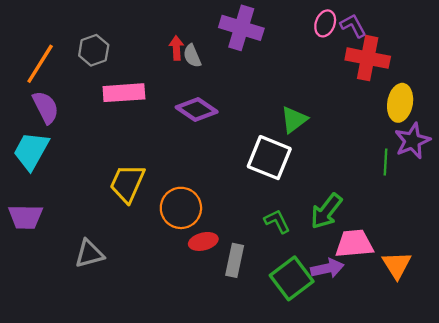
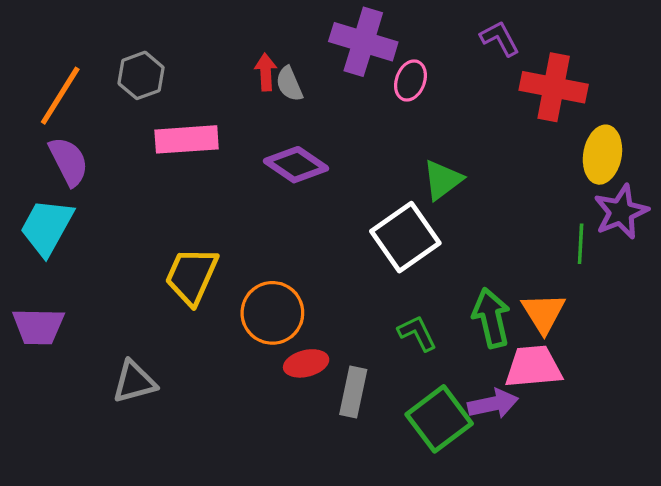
pink ellipse: (325, 23) -> (410, 80), moved
purple L-shape: (353, 26) -> (500, 38), moved
white square: (269, 158) -> (405, 237), turned 33
green arrow: (326, 211) -> (491, 318), turned 129
orange triangle: (397, 265) -> (544, 313), moved

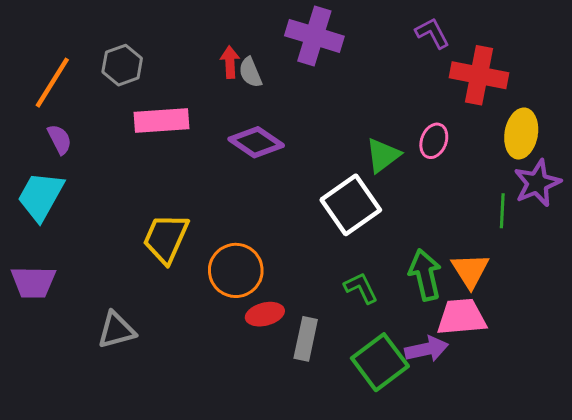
pink ellipse: (410, 80) -> (434, 141), moved
purple semicircle: (69, 161) -> (60, 139), size x0.7

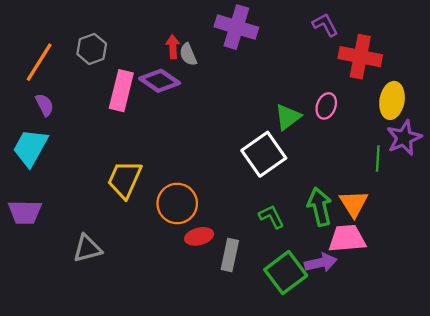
pink rectangle: (161, 120) -> (121, 91), turned -72
purple diamond: (256, 142) -> (160, 81), moved

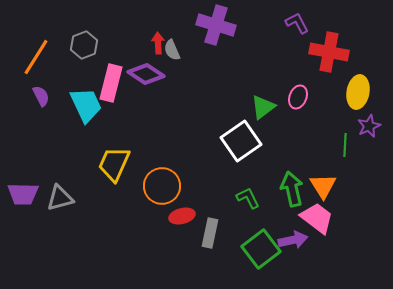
purple star: (404, 138) -> (369, 126), size x0.7
cyan trapezoid: (30, 148) -> (86, 105), moved, turned 126
pink trapezoid: (347, 239) -> (317, 218), turned 42
gray triangle: (87, 248) -> (60, 198), moved

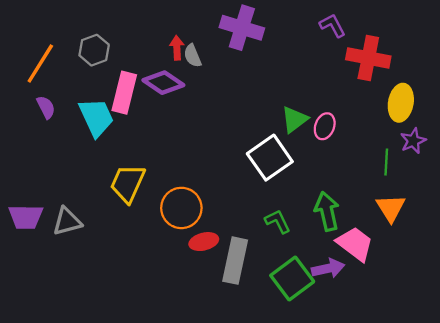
pink ellipse: (298, 97) -> (325, 126), moved
orange triangle: (323, 186) -> (391, 208), moved
gray rectangle: (210, 233) -> (235, 261), size x1.4

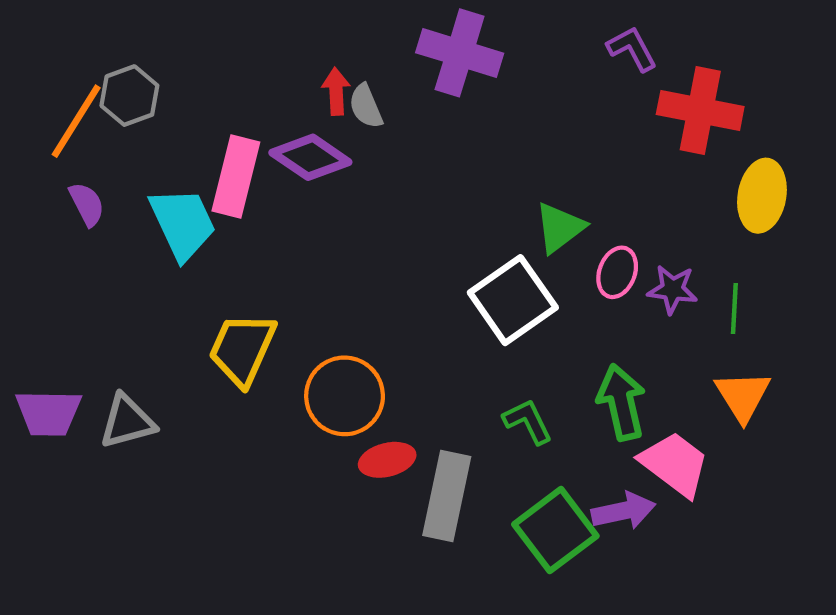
gray hexagon: (94, 50) -> (129, 96), moved
pink ellipse: (325, 126) -> (617, 272), moved
purple star: (413, 141) -> (673, 289), moved, turned 30

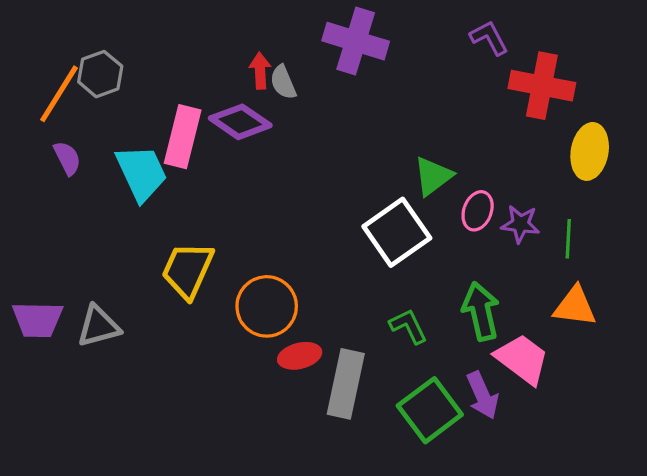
orange triangle: (743, 396) -> (575, 306), turned -51
purple arrow: (624, 511) -> (483, 395), turned 78

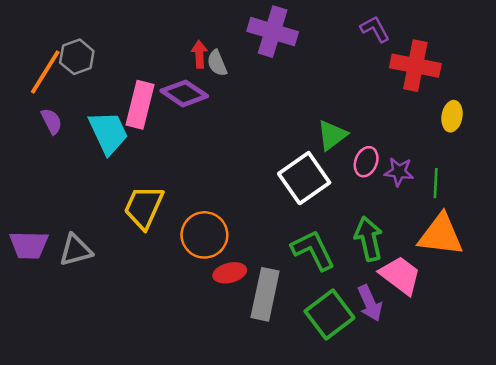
yellow ellipse: (590, 151) -> (452, 116), size x0.7
orange triangle: (575, 306) -> (441, 235), size x1.4
green L-shape: (408, 326) -> (313, 250), size x1.5

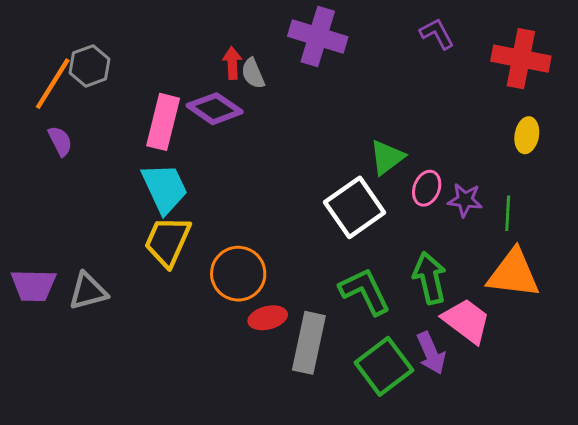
red cross: (415, 66) -> (521, 59), moved
cyan trapezoid: (108, 133) -> (165, 188), moved

